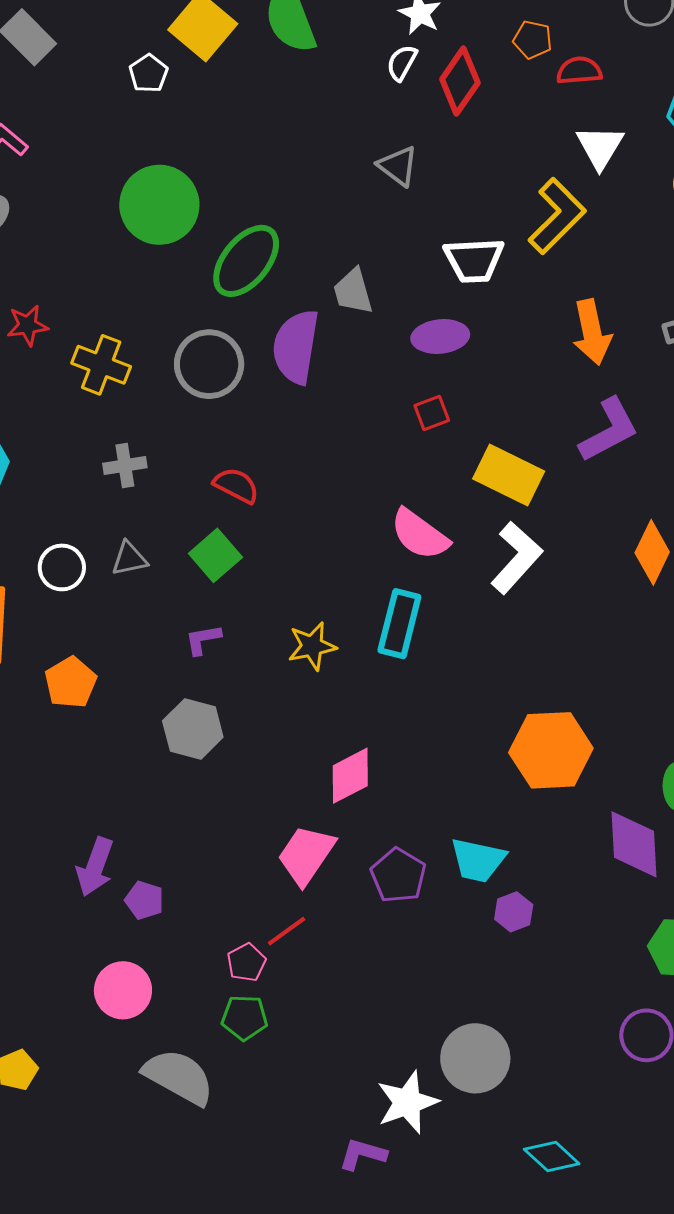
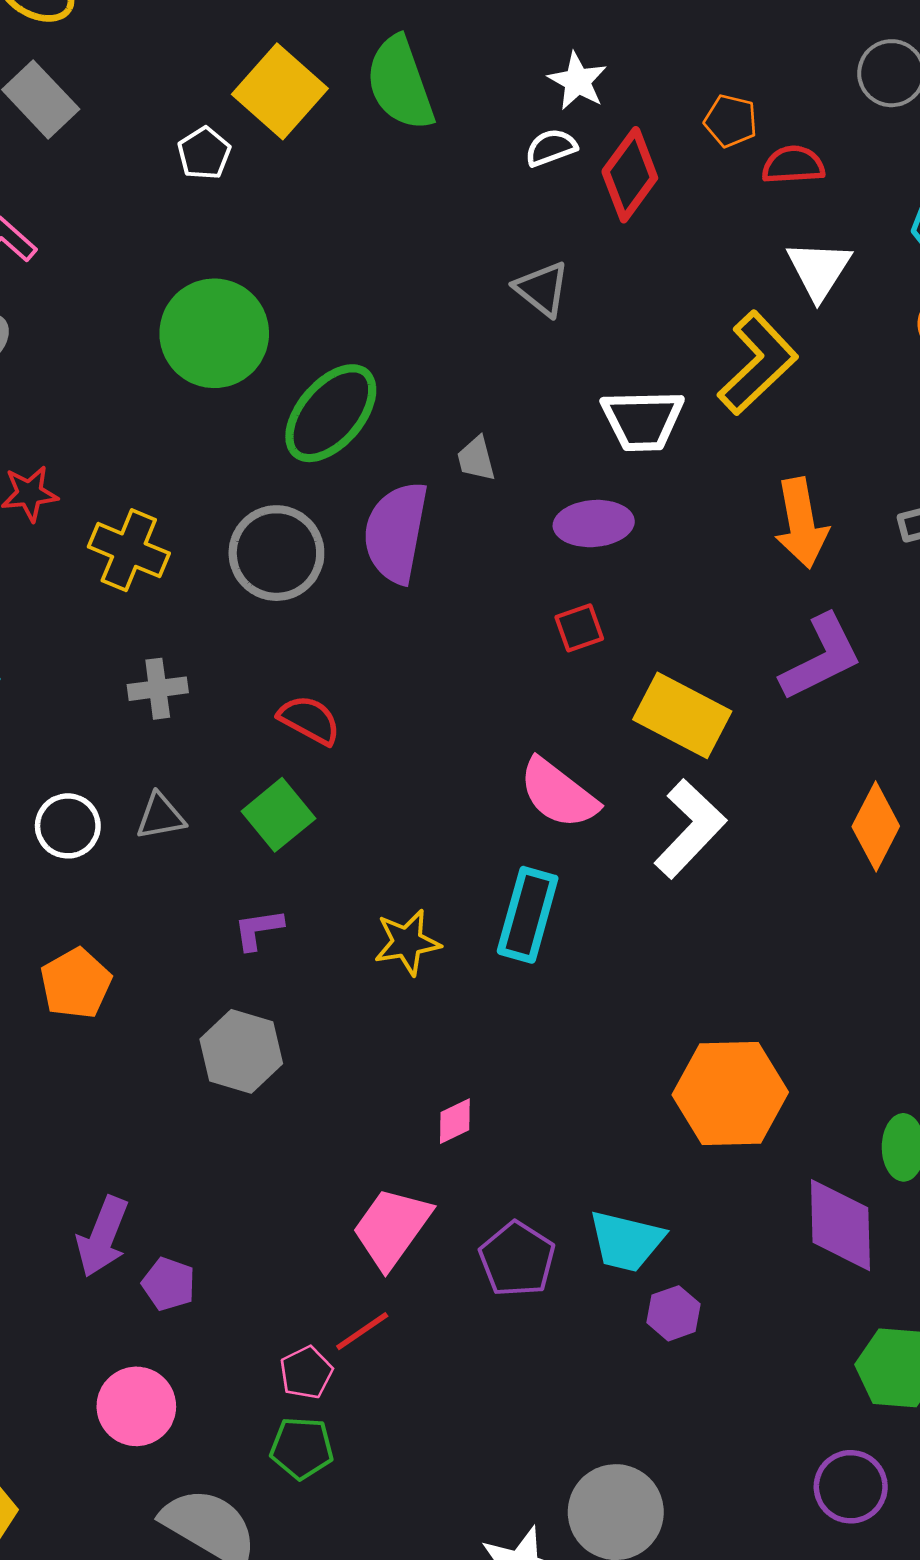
white semicircle: (402, 63) -> (551, 148), turned 39
gray trapezoid: (353, 291) -> (476, 459), size x0.7
pink diamond: (350, 776) -> (455, 1121), size x0.6

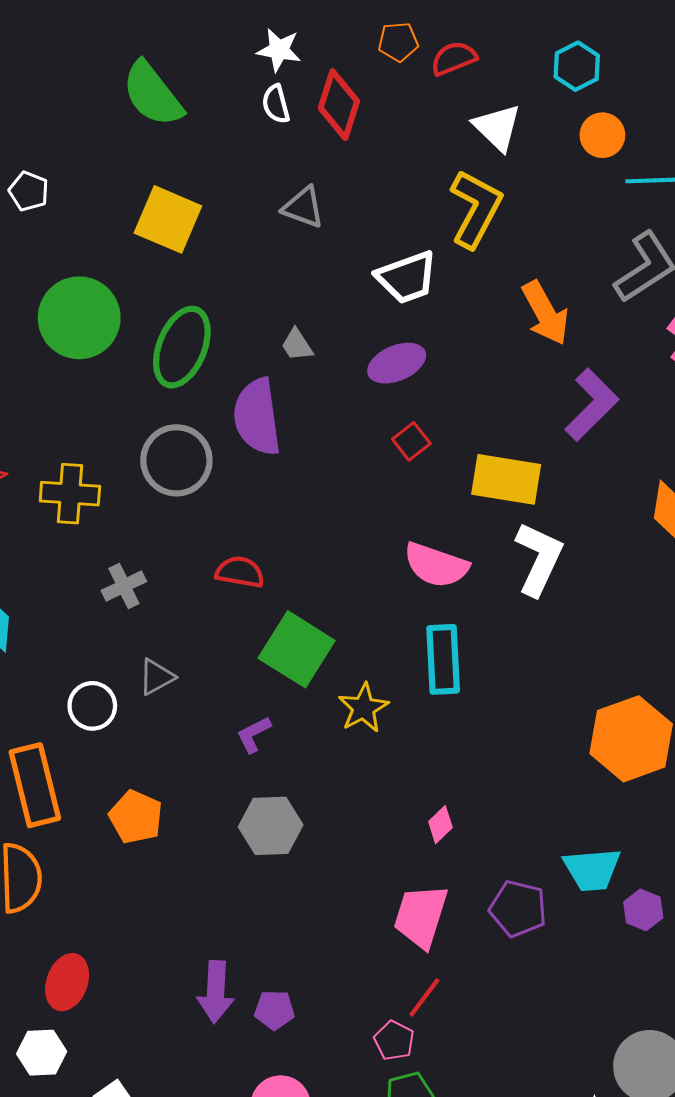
yellow square: (280, 91) -> (168, 219), moved
white semicircle: (551, 148) -> (276, 104), turned -66
green square: (278, 815) -> (297, 649), moved, size x1.4

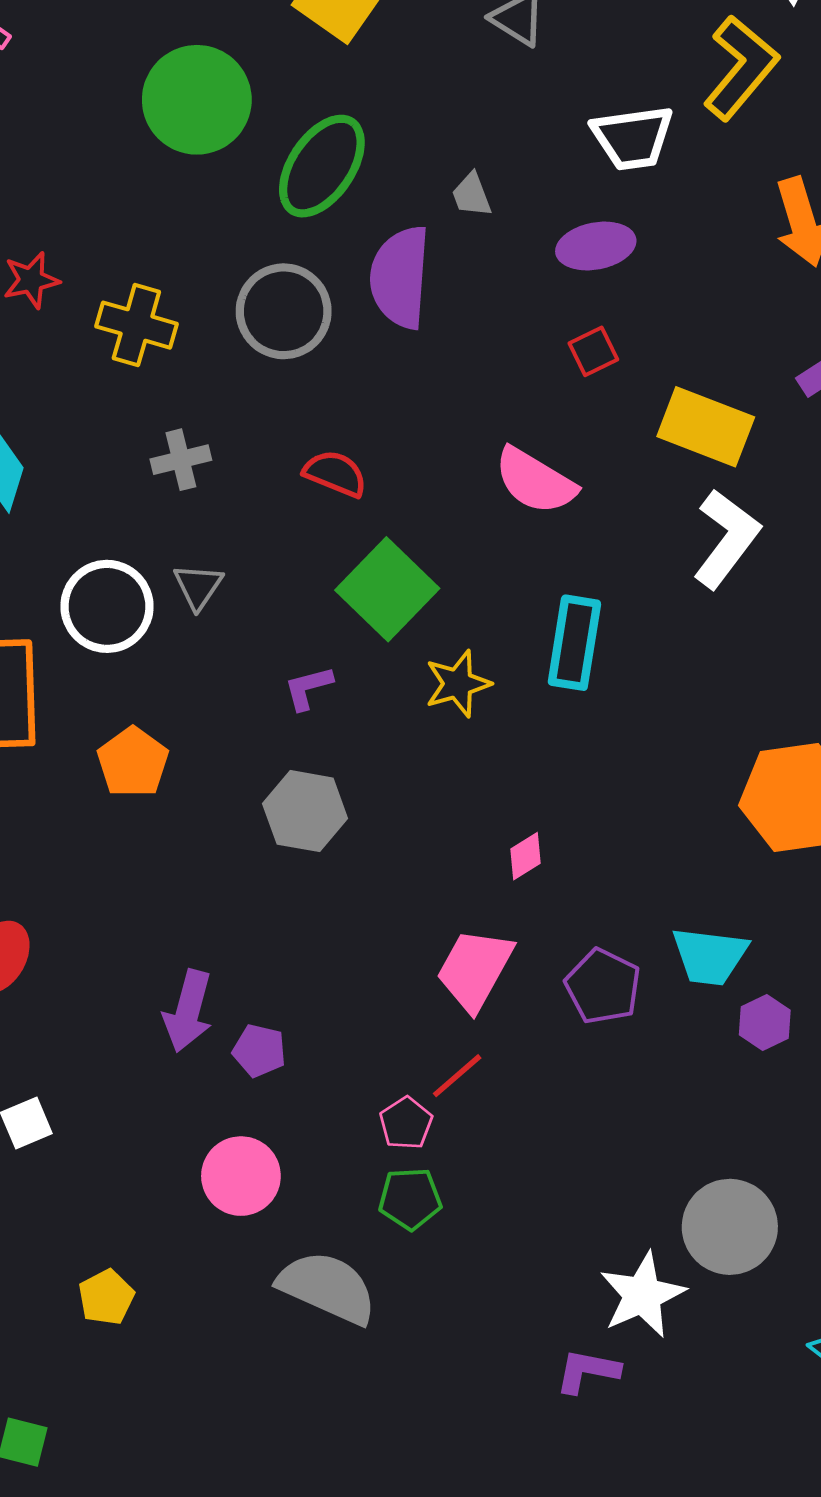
pink semicircle: (436, 565) -> (535, 481), moved
gray triangle: (157, 677) -> (198, 586), turned -39
white circle: (92, 706) -> (107, 606), size x1.4

